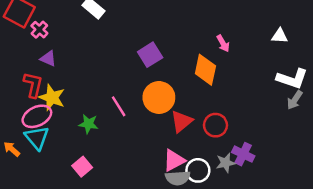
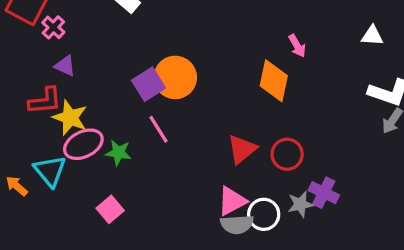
purple square: (150, 55) -> (149, 84), moved
red L-shape: (33, 85) -> (45, 101), turned 72
orange circle: (159, 97) -> (175, 77), moved
pink ellipse: (37, 116) -> (83, 144), moved

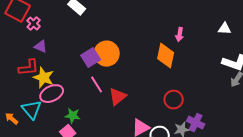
pink arrow: (297, 46) -> (180, 35), turned 40
red triangle: (242, 149) -> (118, 97), moved
green star: (118, 153) -> (73, 116), moved

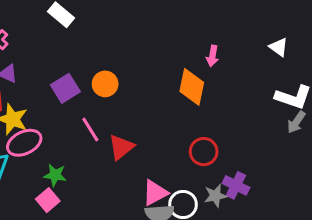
white triangle: (225, 29) -> (279, 47), turned 32
orange circle: (107, 54) -> (105, 84), size x0.7
purple square: (91, 58) -> (65, 88), moved

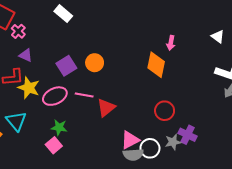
pink line: (90, 130) -> (84, 95), turned -48
pink ellipse: (24, 143) -> (55, 96), moved

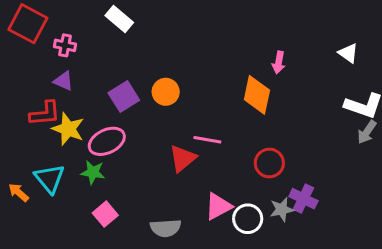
pink cross: (18, 31) -> (65, 45), moved, turned -32
pink line: (84, 95) -> (207, 140), moved
green star: (59, 127) -> (93, 172), moved
gray semicircle: (133, 155) -> (166, 228), moved

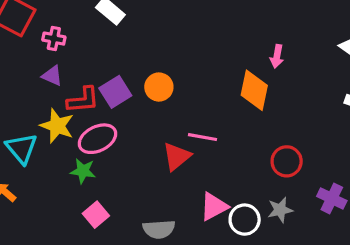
red L-shape: (45, 113) -> (83, 100), moved
red circle: (269, 163) -> (287, 161), moved
cyan triangle: (50, 178) -> (22, 148), moved
purple cross: (303, 199) -> (332, 199), moved

